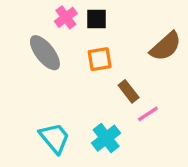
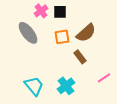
brown semicircle: (166, 46) -> (86, 33), moved
pink line: (148, 114) -> (104, 78), moved

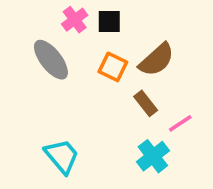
orange square: (62, 37) -> (113, 67), turned 35
pink line: (104, 78) -> (180, 123), moved
cyan cross: (66, 86) -> (153, 156), moved

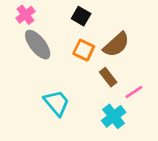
pink cross: (75, 20) -> (25, 15), moved
black square: (109, 21) -> (81, 16), turned 30
cyan trapezoid: (62, 156) -> (57, 103), moved

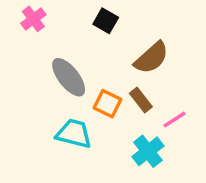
gray ellipse: (38, 45) -> (69, 77), moved
orange square: (84, 50) -> (107, 104), moved
cyan trapezoid: (57, 103) -> (74, 134), turned -36

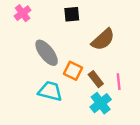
black square: (106, 21) -> (72, 14), turned -35
brown rectangle: (141, 100) -> (96, 79), moved
pink line: (174, 120) -> (119, 82), turned -63

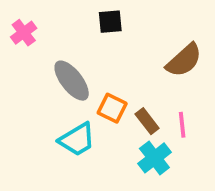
pink cross: (23, 13) -> (24, 33), moved
brown semicircle: (103, 40) -> (184, 60), moved
cyan trapezoid: (50, 91) -> (77, 140), turned 135

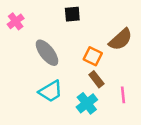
orange square: (112, 108) -> (93, 56), moved
pink line: (182, 125) -> (123, 95), moved
cyan cross: (154, 158) -> (87, 103), moved

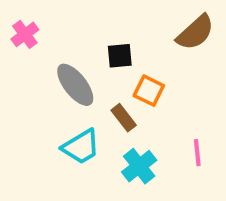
black square: (72, 14) -> (120, 56), moved
brown semicircle: (121, 39) -> (195, 32), moved
brown rectangle: (96, 79) -> (124, 118), moved

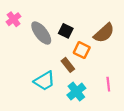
brown semicircle: (195, 32) -> (104, 33), moved
black square: (120, 56) -> (66, 31), turned 32
gray ellipse: (75, 85) -> (41, 33), moved

